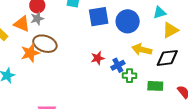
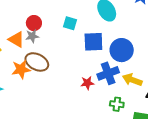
blue cross: (118, 65) -> (108, 73), moved, size x1.5

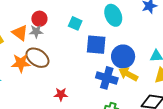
blue cross: (108, 73) -> (107, 78), turned 30
yellow arrow: (132, 80) -> (128, 74), moved
red star: (87, 83) -> (61, 94), moved

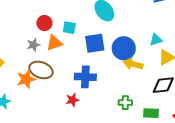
red circle: (39, 19) -> (44, 23), moved
orange triangle: (20, 33) -> (54, 43), moved, turned -42
blue cross: (107, 78) -> (85, 77), moved

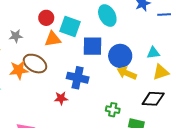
cyan square: (69, 28) -> (70, 26), size x1.5
gray star: (33, 45) -> (16, 36), moved

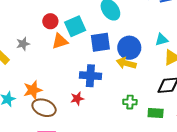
cyan square: (70, 26) -> (75, 26), turned -35
brown ellipse: (35, 64) -> (44, 108), moved
orange star: (19, 70) -> (33, 90), moved
yellow arrow: (127, 73) -> (126, 63), moved

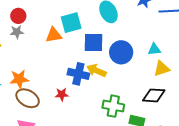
red circle: (50, 21) -> (18, 16), moved
yellow arrow: (126, 63) -> (97, 71), moved
green cross: (130, 102) -> (113, 106), size x1.5

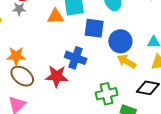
yellow arrow: (97, 71) -> (127, 61), moved
red star: (62, 94) -> (57, 76), size x1.6
green cross: (113, 106) -> (107, 94), turned -30

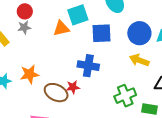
blue circle: (120, 41) -> (139, 33), moved
brown ellipse: (22, 76) -> (56, 93), moved
red star: (57, 76) -> (73, 87), size x0.6

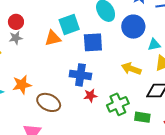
blue circle: (139, 33) -> (133, 27), moved
red star: (73, 87) -> (90, 96), moved

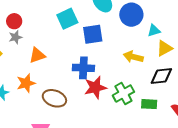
orange triangle: (53, 38) -> (37, 55), moved
red star: (90, 96) -> (95, 87), size x1.6

